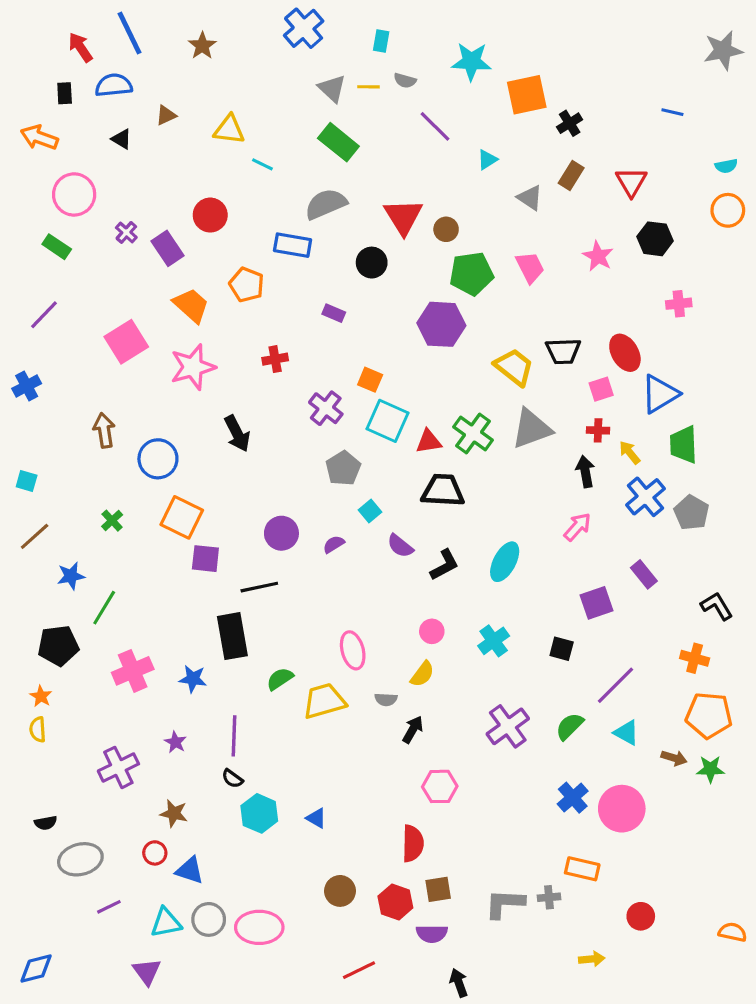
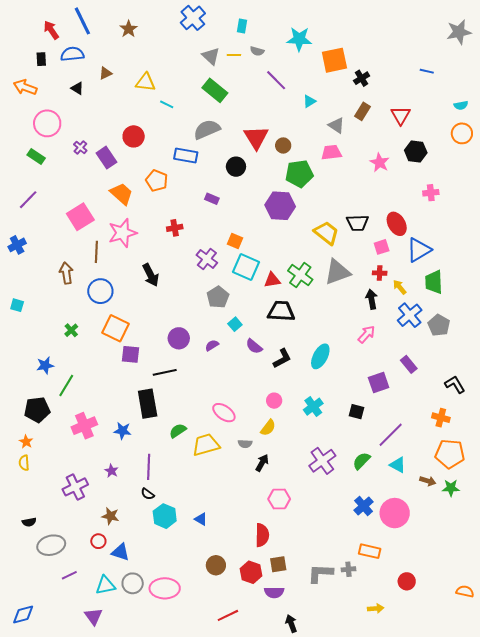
pink trapezoid: (530, 267) -> (331, 153), moved, turned -70
brown line: (35, 536) -> (96, 252), moved, turned -45
pink ellipse: (353, 650) -> (224, 413), turned -40

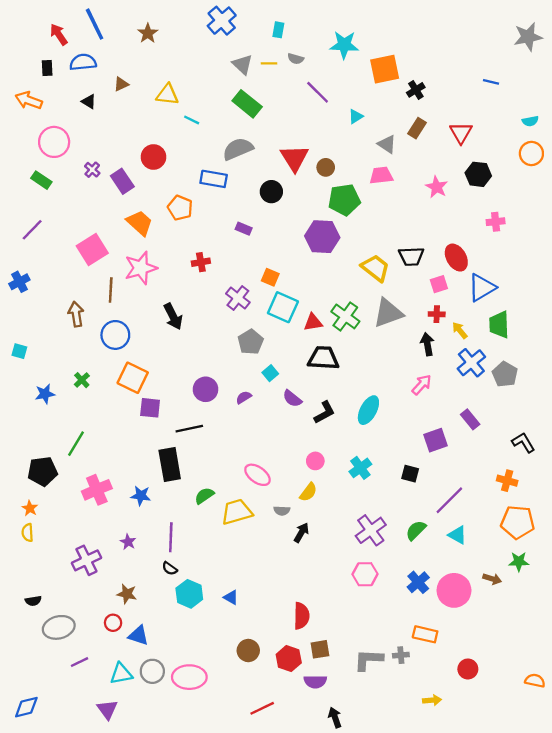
blue star: (45, 365) -> (45, 394), moved
brown arrow: (428, 481) -> (492, 579), moved
pink hexagon: (279, 499) -> (365, 574), moved

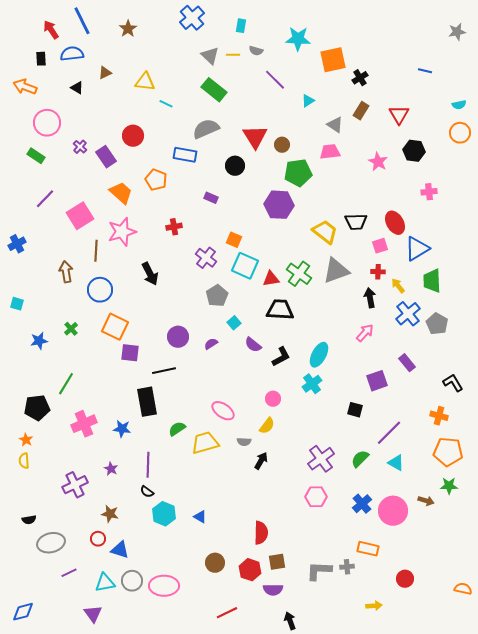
gray star: (528, 37) -> (457, 32), size x0.7
purple line: (32, 230) -> (45, 199), moved
cyan cross: (360, 468) -> (312, 384), moved

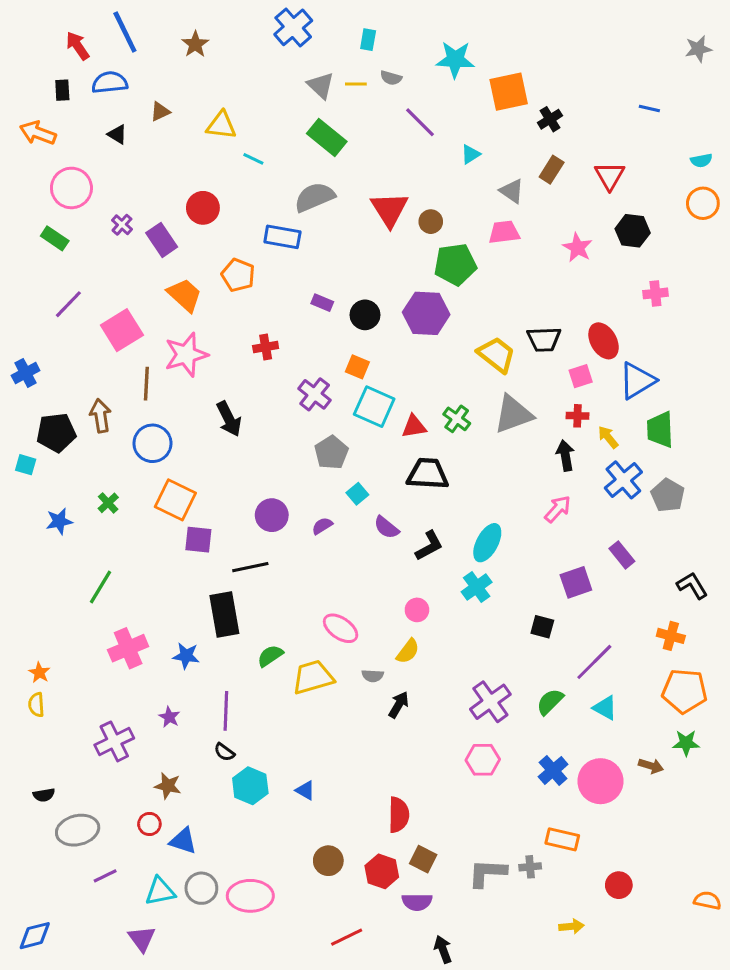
black circle: (235, 166) -> (365, 315), moved
green cross: (299, 274) -> (457, 419), size x0.7
black pentagon: (37, 408) -> (56, 433), moved
brown square: (277, 562) -> (423, 859), turned 36

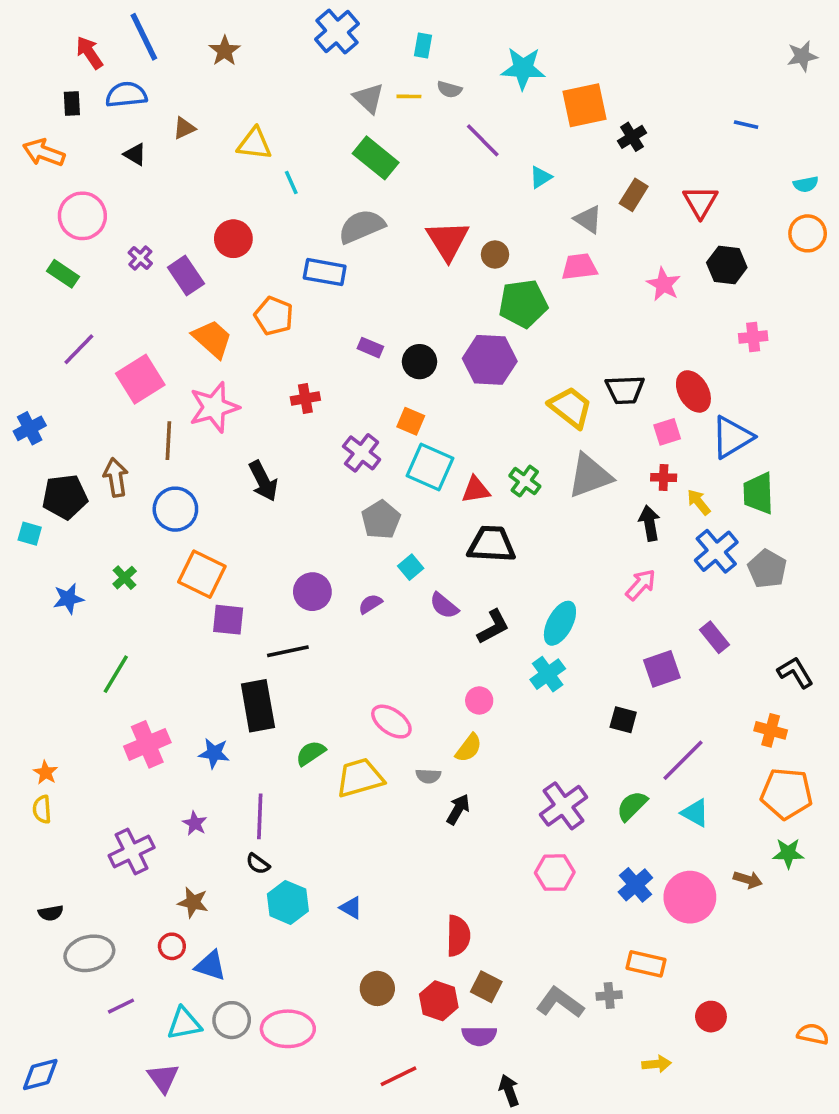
cyan line: (253, 159) -> (291, 183), turned 40
gray L-shape: (487, 873) -> (560, 1003), turned 33

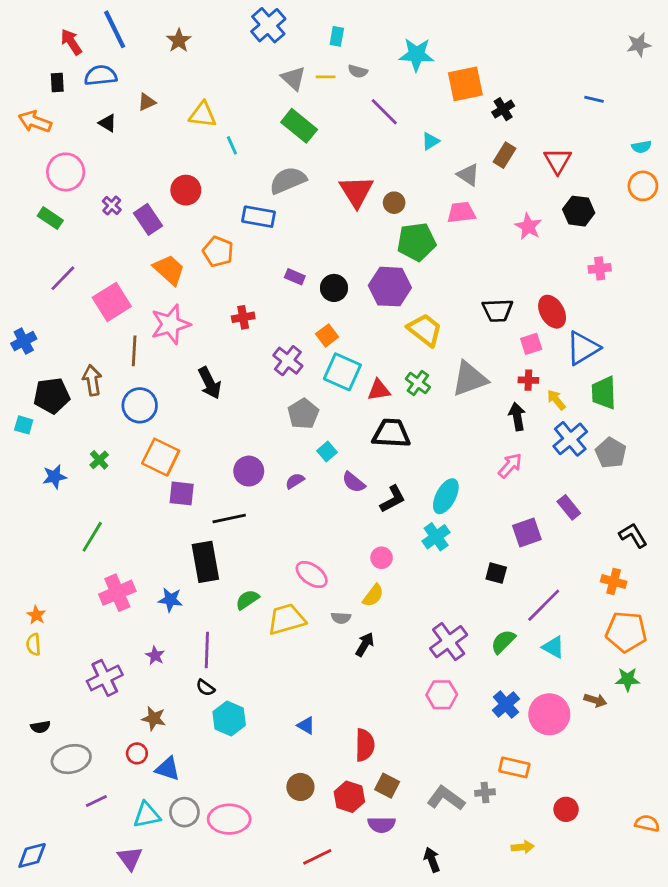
yellow trapezoid: (571, 407) -> (425, 330), moved
orange square: (411, 421) -> (327, 335), turned 30
blue triangle: (351, 908) -> (306, 725), moved
black arrow: (509, 1090) -> (432, 860), moved

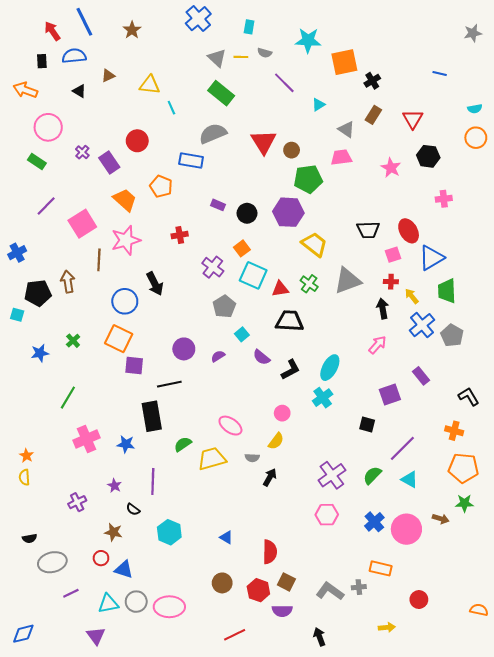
blue circle: (140, 405) -> (125, 301), moved
purple cross: (105, 678) -> (77, 502), size x0.7
black semicircle: (205, 688) -> (133, 509), moved

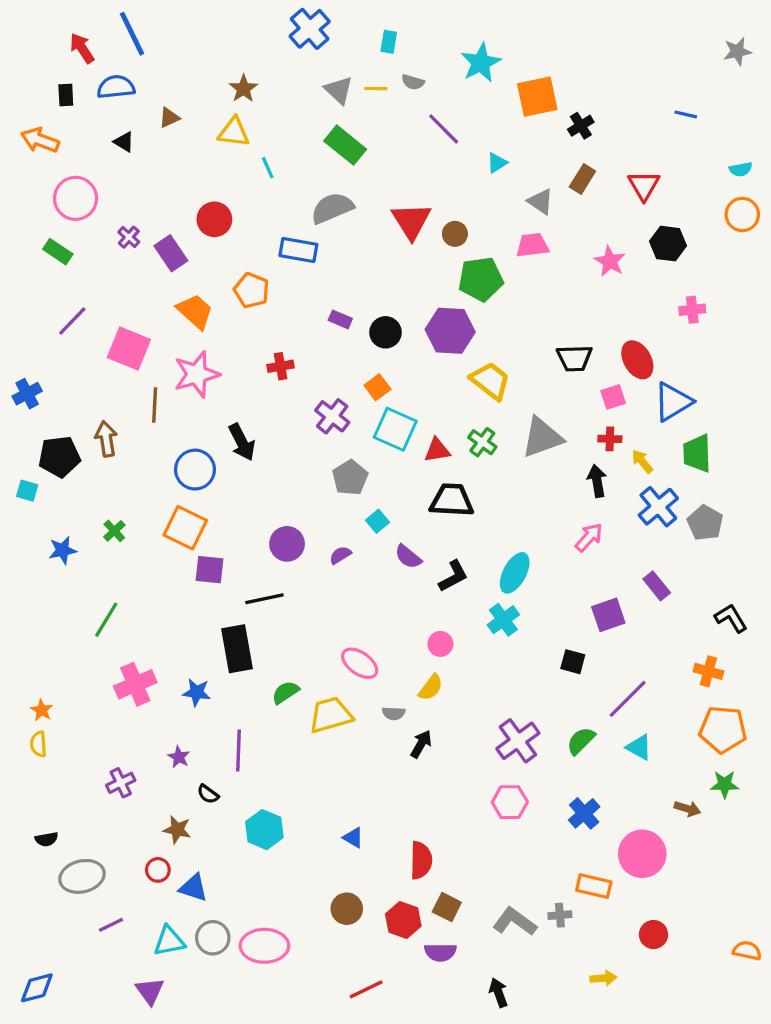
brown star: (132, 30) -> (243, 89), moved
cyan star: (308, 40) -> (481, 63), turned -30
pink square: (82, 224) -> (129, 348), turned -36
pink circle: (406, 529) -> (642, 854), moved

